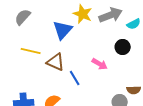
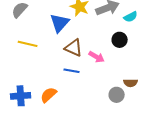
brown triangle: (56, 62) -> (74, 48), moved
blue line: (75, 78) -> (72, 71), turned -49

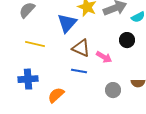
gray circle: (117, 95) -> (113, 90), moved
blue cross: (21, 96) -> (28, 79), moved

